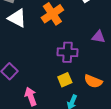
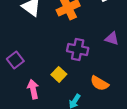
yellow square: (65, 80) -> (59, 74), moved, turned -32

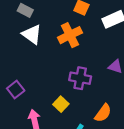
orange semicircle: (99, 83) -> (103, 113), turned -84

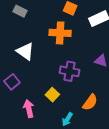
white triangle: (32, 34) -> (25, 51), moved
orange cross: (70, 35) -> (60, 33), turned 30

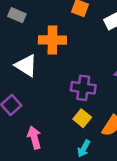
orange cross: (60, 33) -> (52, 40), moved
yellow square: (52, 95) -> (82, 118), moved

